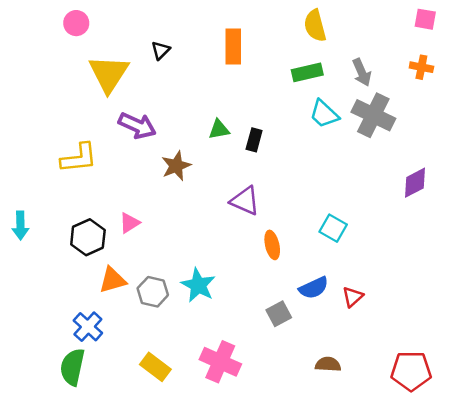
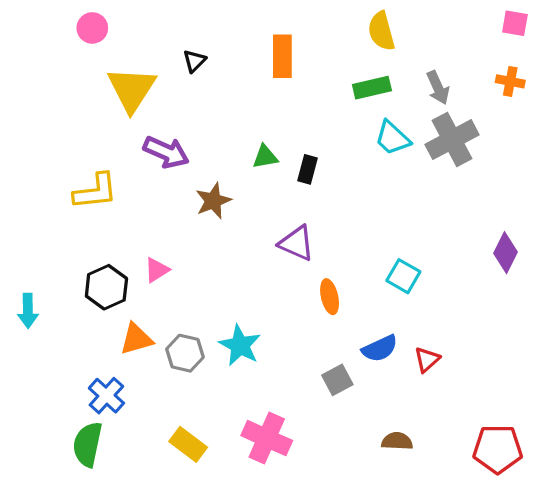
gray cross: (373, 115) -> (452, 140), turned 36
purple diamond: (415, 183) -> (505, 253), moved, turned -36
cyan arrow: (20, 226) -> (28, 311), moved

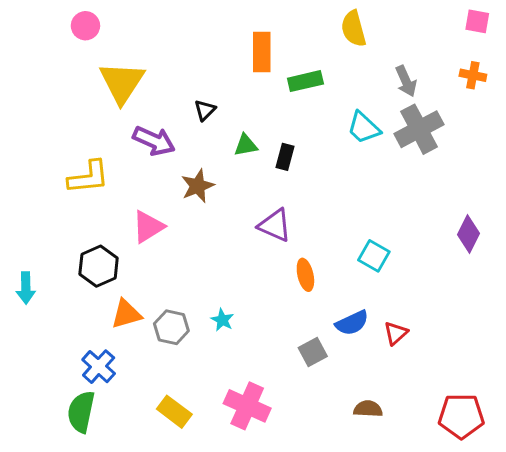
black triangle: (194, 61) -> (205, 110), moved
green rectangle: (372, 88) -> (305, 81), moved
pink triangle: (157, 270) -> (148, 227), moved, size x1.4
cyan star: (240, 345) -> (222, 320), size x0.6

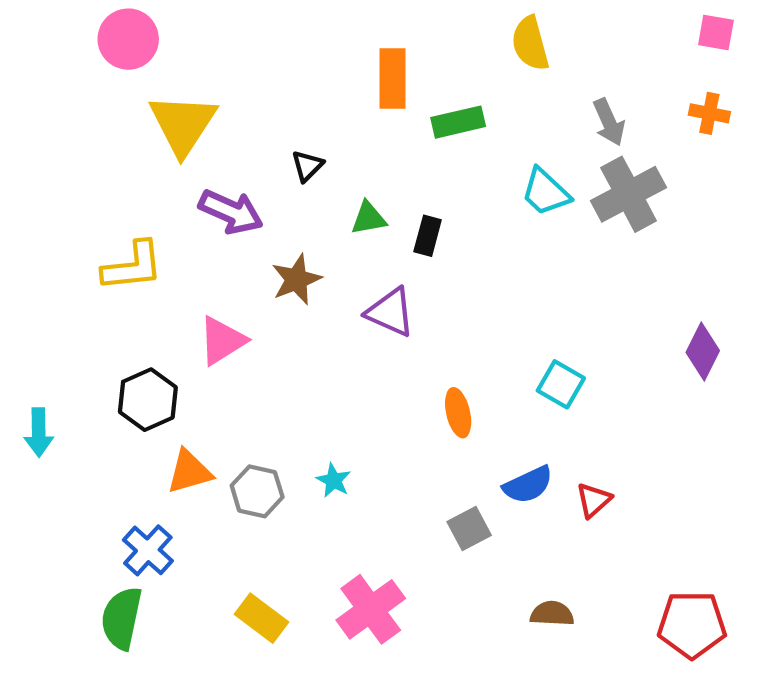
pink circle: (85, 26) -> (128, 39), size x1.4
purple triangle: (275, 225) -> (390, 312), moved
pink cross: (247, 406) -> (371, 609), turned 30

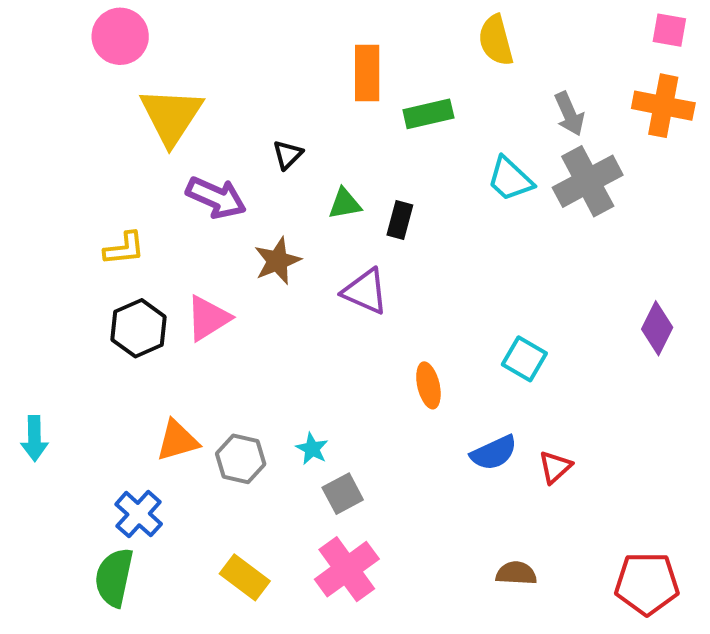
orange cross: (709, 113) -> (663, 106), size x1.6
yellow L-shape: (133, 266) -> (124, 249), size x0.7
black hexagon: (148, 400) -> (139, 328), moved
cyan arrow: (39, 432) -> (34, 438), moved
gray square: (469, 528) -> (343, 494), moved

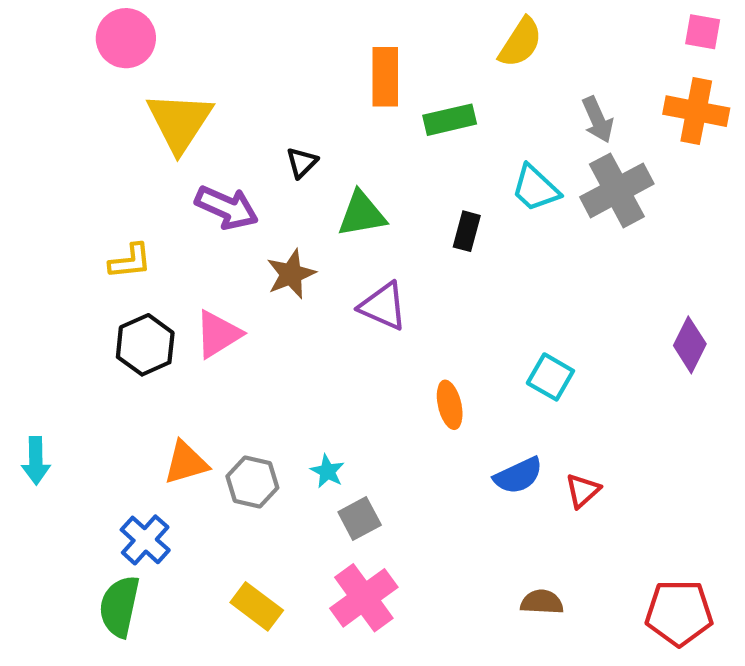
yellow semicircle: (496, 40) -> (520, 42), turned -132
green triangle: (345, 204) -> (362, 214), size x1.4
black rectangle: (400, 220) -> (467, 231), moved

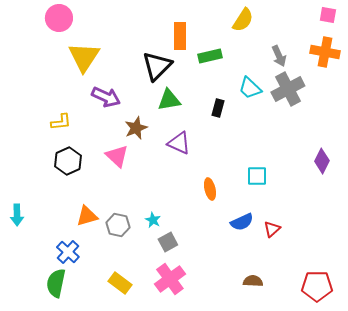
black triangle: (302, 163) -> (157, 66), moved, size x2.0
pink triangle: (218, 334) -> (117, 156), moved, turned -45
cyan square: (550, 377) -> (257, 176), turned -30

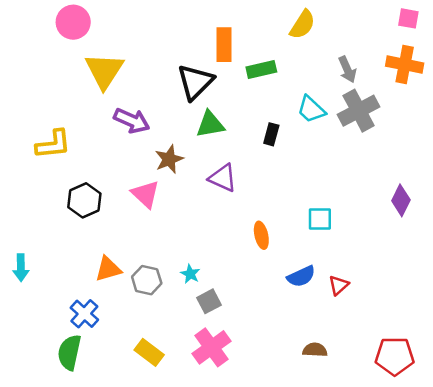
yellow L-shape: (61, 122) -> (53, 144), moved, size x1.4

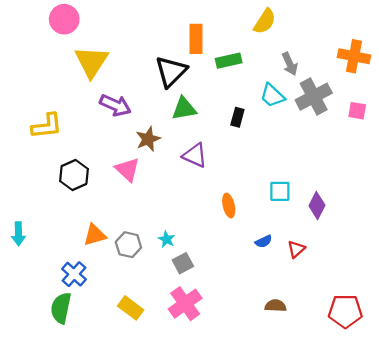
pink square: (408, 18) -> (357, 111), moved
gray arrow: (347, 70) -> (290, 64), moved
purple diamond: (401, 200) -> (317, 205), moved
blue semicircle: (301, 276) -> (264, 241), size x0.7

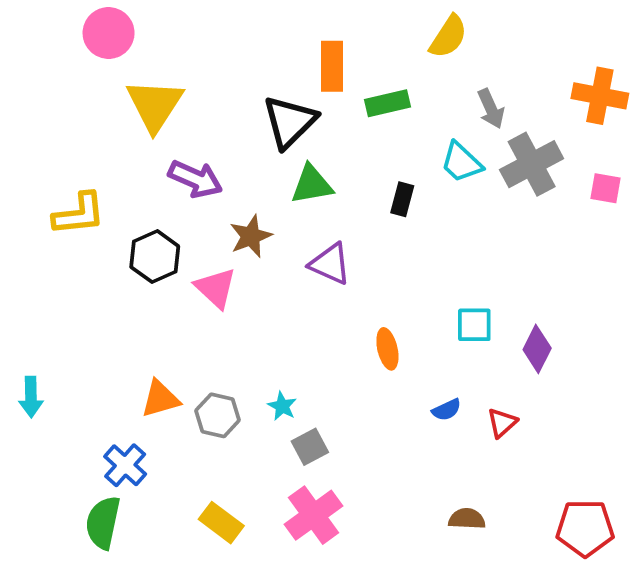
black hexagon: (74, 175) -> (155, 257), moved

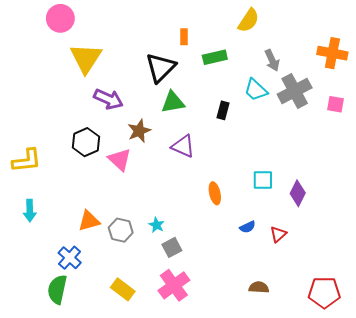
orange rectangle: (332, 66) -> (184, 37), size x0.6
yellow L-shape: (79, 214) -> (27, 161), moved
cyan arrow: (31, 397) -> (30, 211), moved

